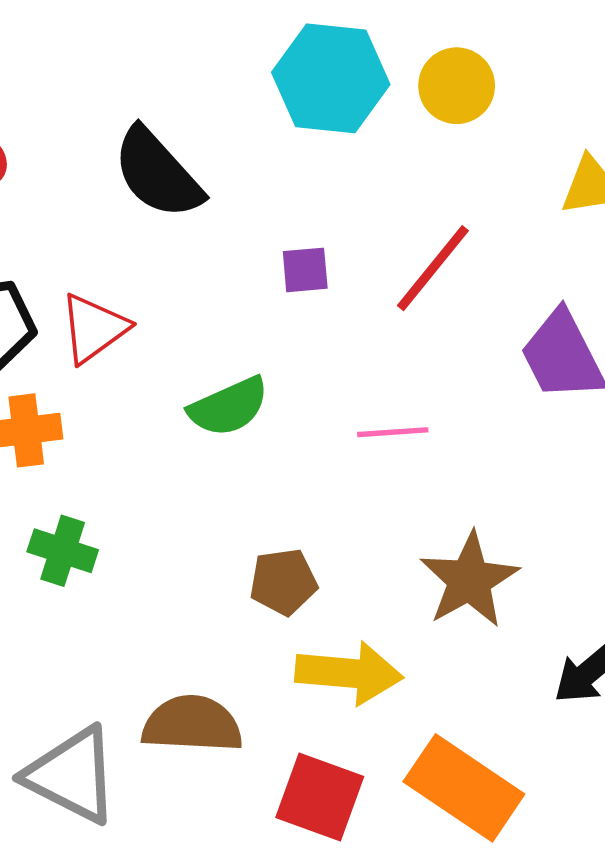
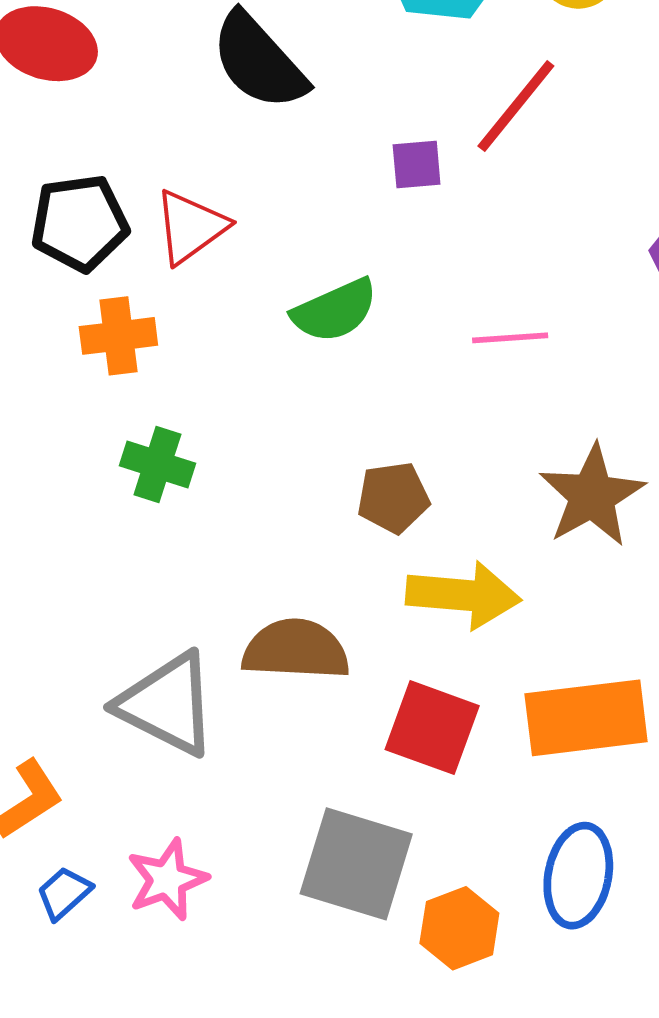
red line: (433, 268) -> (516, 106), moved
orange rectangle: (464, 788) -> (586, 718), turned -41

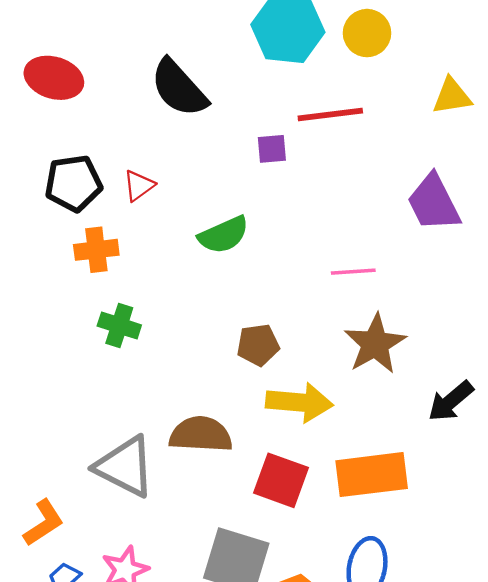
red line: (516, 106) -> (330, 114), turned 44
red triangle: (191, 227) -> (139, 186), size x0.7
pink line: (510, 338) -> (353, 272), moved

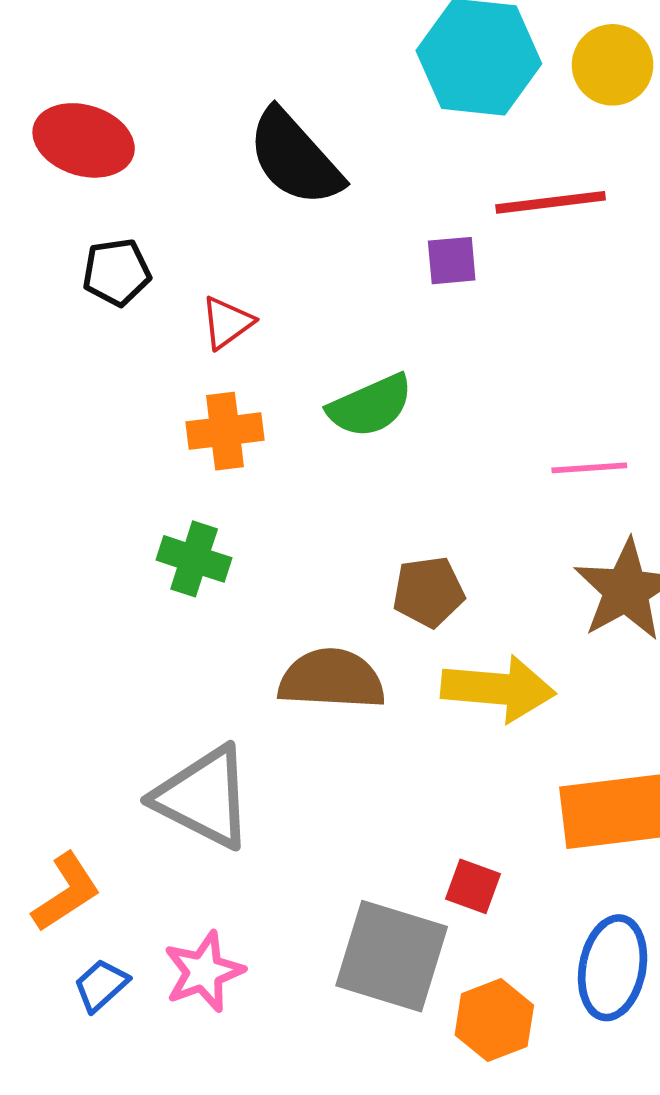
black pentagon: (73, 183) -> (117, 272), moved, size x0.7
orange cross: (96, 250) -> (225, 431), moved
brown semicircle: (201, 434) -> (332, 679), moved
red square: (281, 480) -> (473, 886), moved, size x0.6

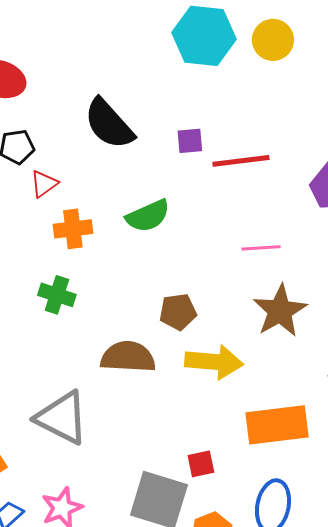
black semicircle: (295, 158) -> (109, 124), moved
red line: (551, 202) -> (241, 161), moved
red triangle: (227, 323) -> (44, 184), moved
red square: (473, 886) -> (201, 464), turned -32

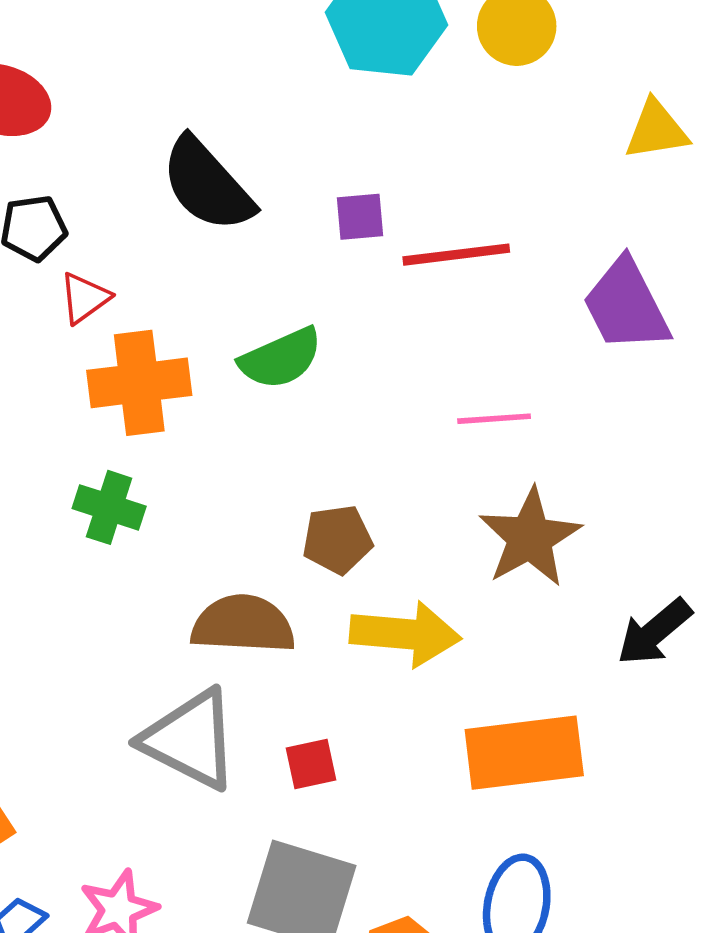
orange cross: (73, 229) -> (139, 383), size x1.4
gray triangle: (62, 418) -> (190, 740), moved
red square: (201, 464) -> (311, 764), moved

